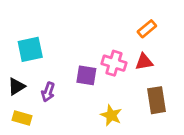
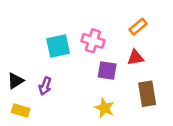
cyan square: (30, 49) -> (58, 46), moved
pink cross: (114, 63) -> (93, 41), moved
purple square: (86, 75) -> (107, 71), moved

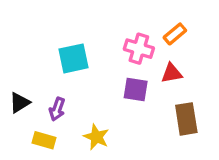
pink cross: (93, 41) -> (139, 49), moved
yellow star: (105, 108) -> (96, 137), moved
yellow rectangle: (21, 111) -> (44, 140), moved

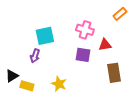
orange rectangle: (175, 34) -> (120, 14), moved
black triangle: (19, 103) -> (12, 76), moved
purple arrow: (57, 109) -> (35, 56), moved

